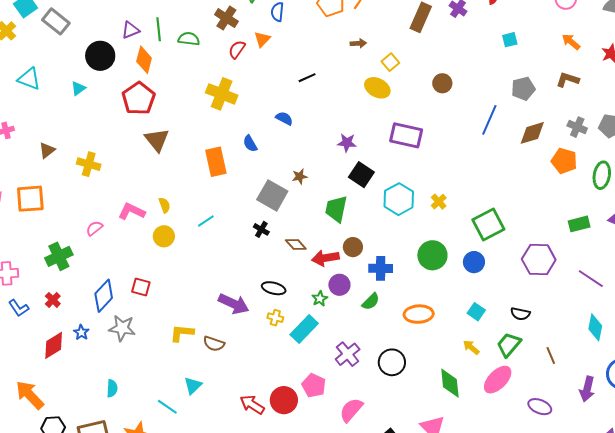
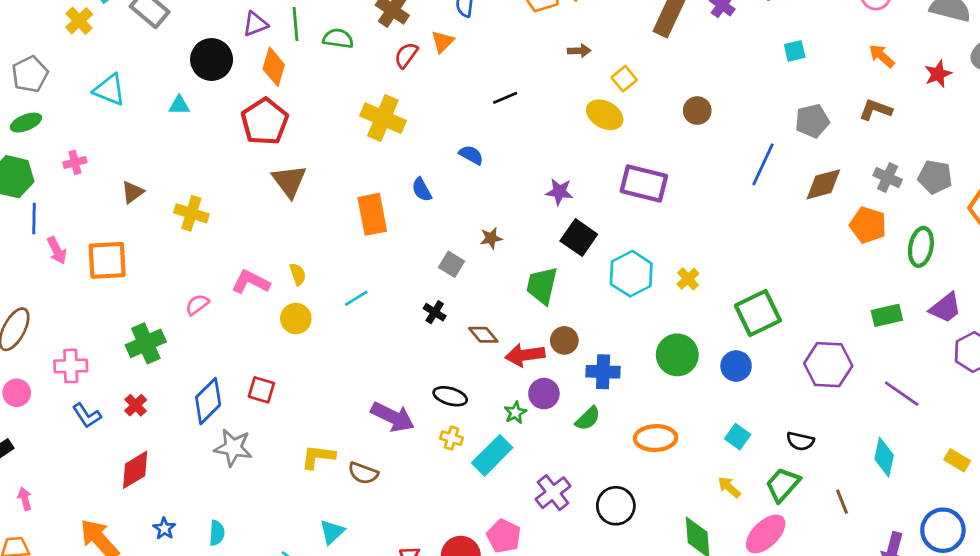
cyan triangle: (78, 88) -> (179, 105), turned 35
gray square: (272, 195) -> (451, 264), size x0.6
cyan diamond: (595, 327) -> (884, 457), moved
blue star: (81, 332) -> (164, 529), moved

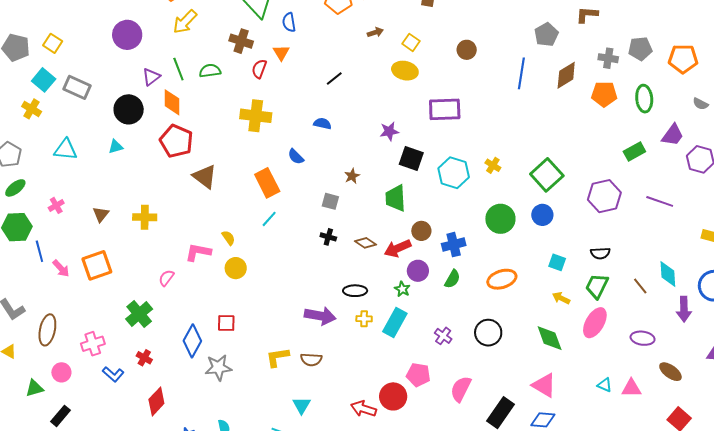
cyan line: (356, 298) -> (269, 219), moved
cyan diamond: (884, 457) -> (668, 274), moved
purple cross: (553, 493) -> (443, 336), size x0.7

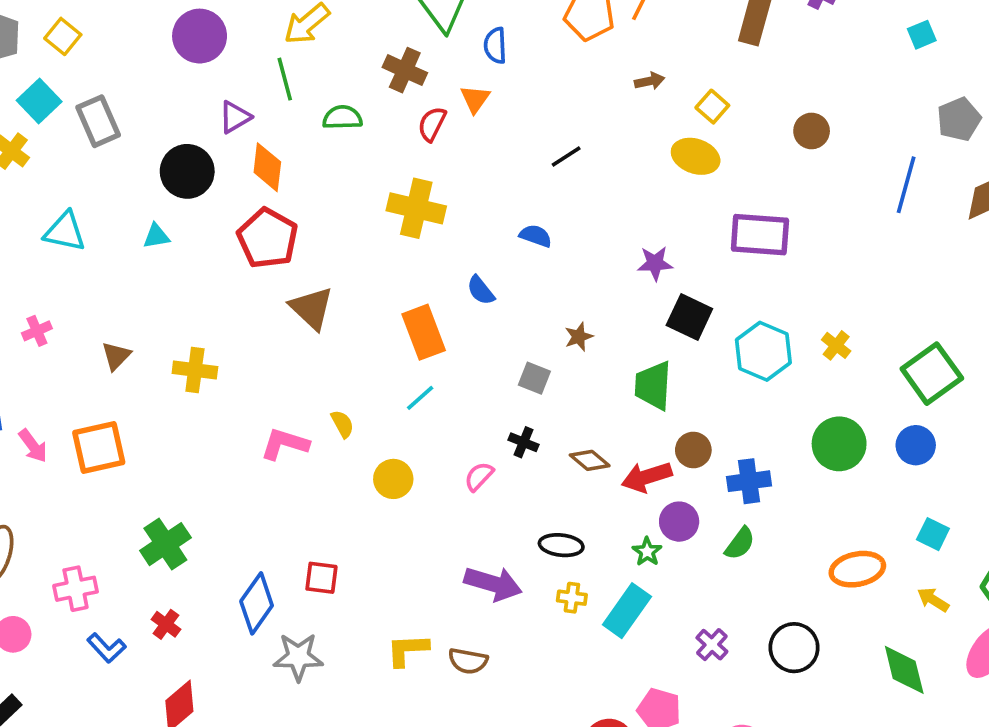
green line: (178, 69) -> (285, 79), moved
gray rectangle: (77, 87) -> (98, 121), turned 36
yellow circle: (236, 268) -> (393, 479), moved
pink semicircle: (166, 278) -> (479, 476), moved
orange ellipse: (502, 279) -> (857, 569), moved

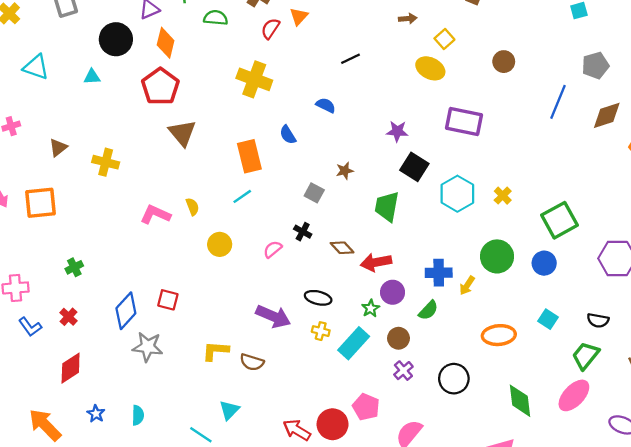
brown circle: (693, 450) -> (398, 338), moved
green cross: (165, 544) -> (74, 267), size x0.6
yellow arrow: (933, 600) -> (467, 286), moved, turned -96

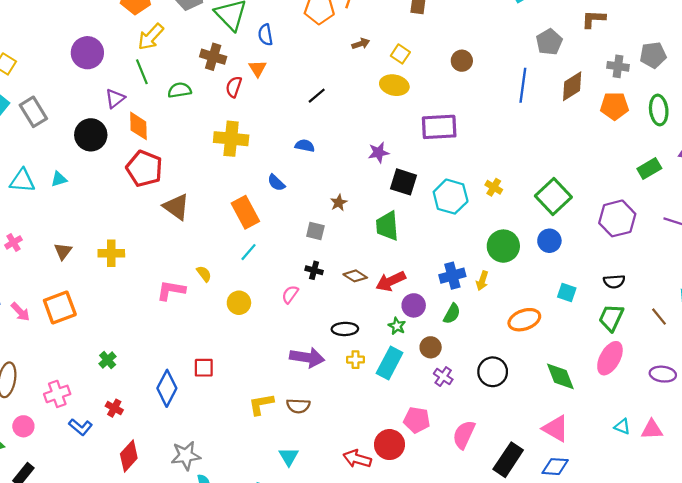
cyan triangle: (92, 77) -> (59, 179), moved
gray star: (148, 347) -> (186, 456), moved

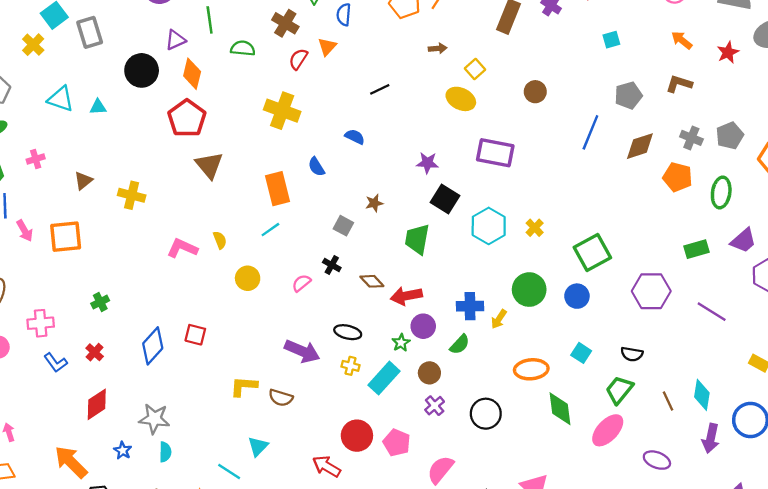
gray pentagon: (653, 55) -> (730, 136), turned -30
green diamond: (560, 376) -> (560, 409), moved
red circle: (389, 445) -> (357, 436), moved

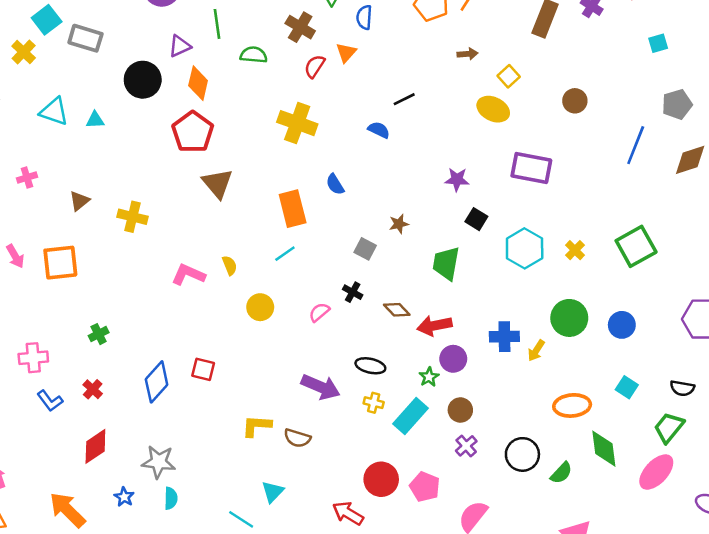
gray rectangle: (90, 32) -> (85, 38), turned -56
blue semicircle: (355, 137) -> (379, 130), moved
black square: (445, 199) -> (476, 219), size x0.7
green square: (592, 253) -> (636, 246), moved
green semicircle: (460, 344) -> (561, 473), moved

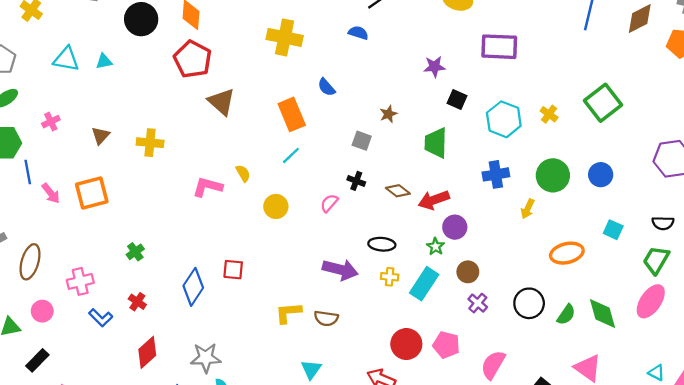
blue cross: (504, 337) -> (496, 174), moved
green diamond: (604, 449) -> (603, 313), moved

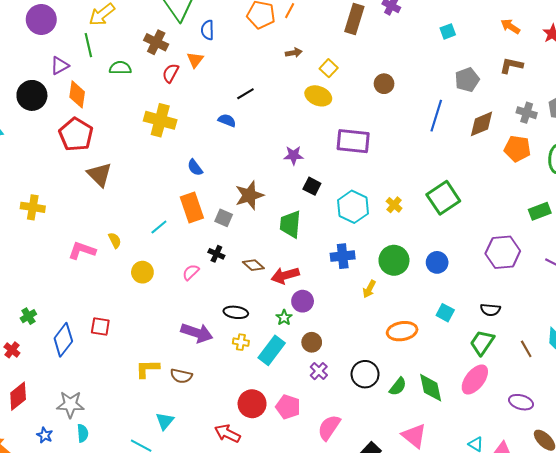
orange rectangle: (292, 114) -> (192, 208), moved
brown star: (388, 114) -> (249, 195), size x1.8
green cross: (135, 252) -> (28, 316), moved

